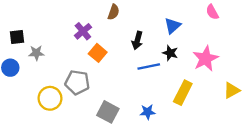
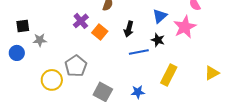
orange square: (98, 53) -> (100, 32), moved
pink star: (205, 59) -> (185, 27), moved
gray pentagon: (77, 82) -> (76, 66), turned 30

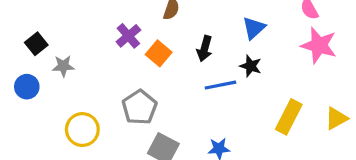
black square: (23, 26) -> (36, 44), turned -32
pink star: (185, 27) -> (319, 45), moved, turned -30
gray pentagon: (76, 66) -> (140, 107), moved
yellow rectangle: (169, 75) -> (289, 117), moved

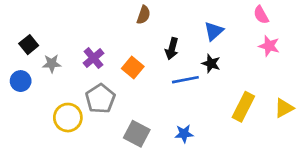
purple cross: (128, 36) -> (94, 58), moved
pink star: (319, 45) -> (269, 46), size x0.7
orange square: (159, 53) -> (133, 68), moved
gray pentagon: (140, 107) -> (100, 99), moved

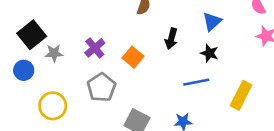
black square: (29, 45) -> (32, 35), size x1.5
blue line: (185, 80) -> (196, 82), moved
yellow circle: (68, 118) -> (53, 106), moved

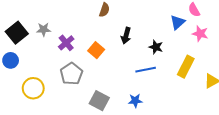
blue triangle: (212, 22) -> (178, 22), moved
gray star: (54, 53) -> (44, 29), moved
yellow rectangle: (241, 95) -> (186, 67), moved

